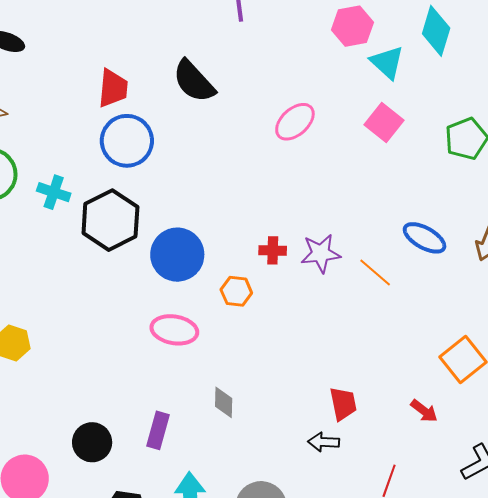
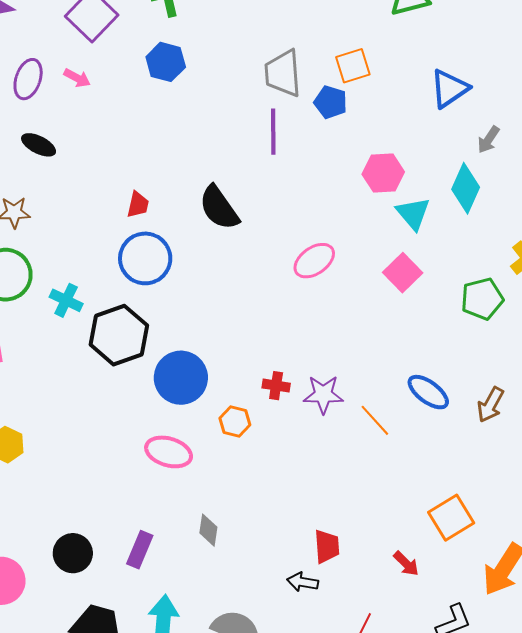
red trapezoid: (113, 88) -> (138, 205), size x0.7

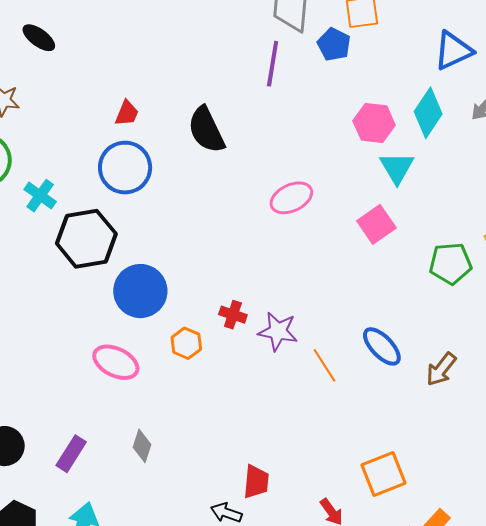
cyan diamond: (466, 188) -> (428, 113), moved

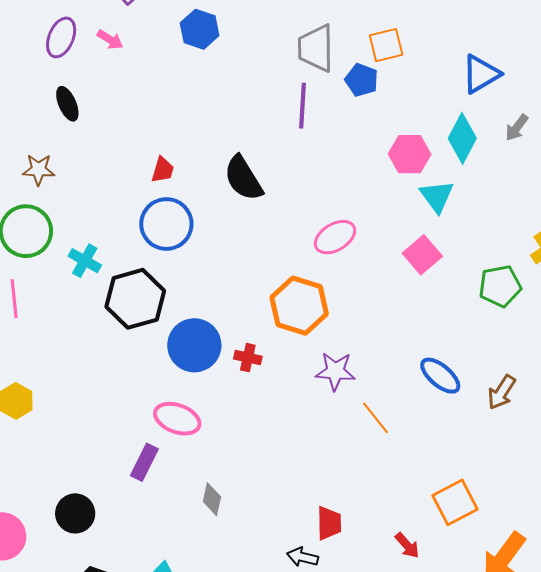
black ellipse: (39, 38) -> (67, 104), turned 36
red cross: (233, 315) -> (248, 358), moved
orange hexagon: (186, 343) -> (299, 306), moved, size x1.8
orange line: (325, 365) -> (375, 418), moved
purple rectangle: (71, 454) -> (144, 462), moved

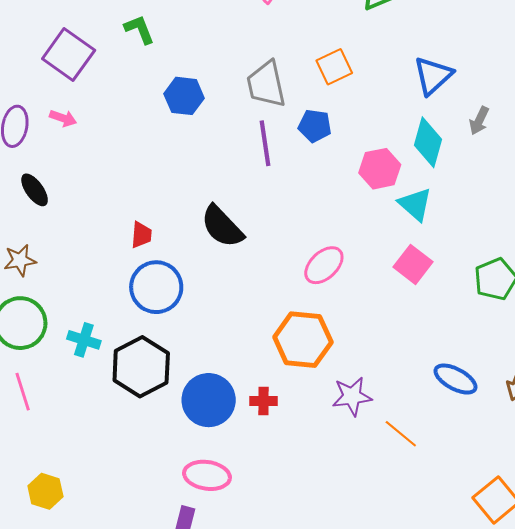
blue hexagon: (200, 29) -> (184, 96), moved
blue pentagon: (362, 80) -> (315, 126), moved

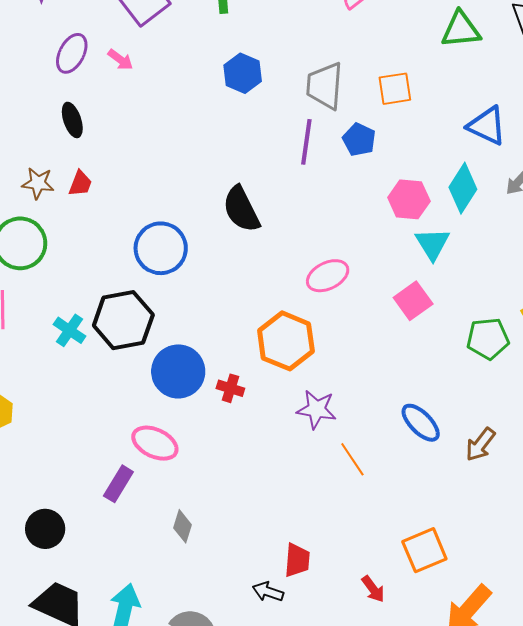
blue triangle: (433, 76) -> (487, 126), turned 51
red trapezoid: (141, 235) -> (80, 184), moved
cyan cross: (84, 340) -> (70, 330), moved

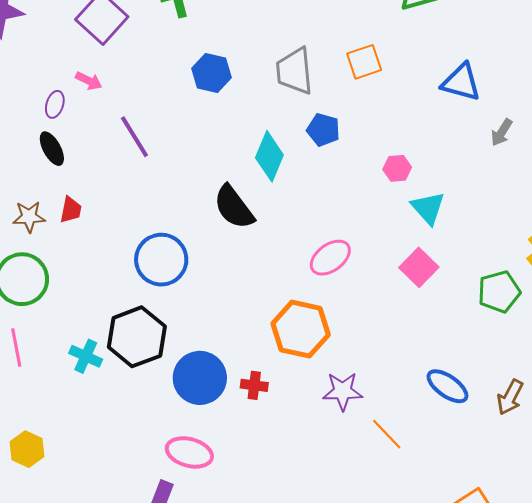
purple ellipse: (72, 53) -> (55, 104), moved, size x0.7
blue pentagon: (359, 140) -> (323, 130), moved
purple line: (306, 142) -> (134, 137), moved, turned -30
cyan diamond: (463, 188) -> (269, 156), moved
pink hexagon: (409, 199) -> (397, 168), size x0.7

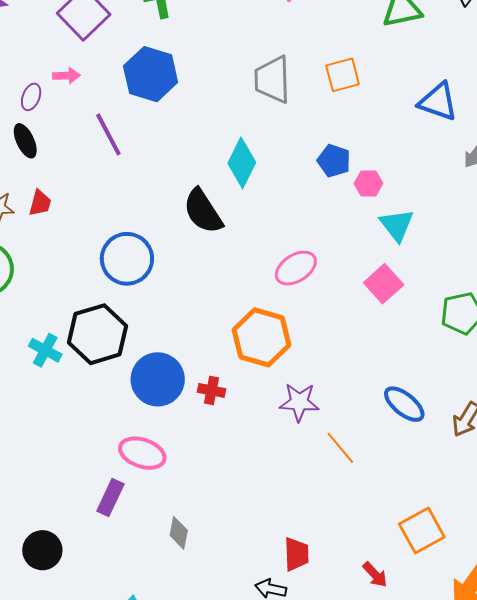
blue hexagon: (211, 73) -> (151, 74), moved, size x1.4
pink arrow: (89, 81) -> (66, 76), turned -32
blue pentagon: (323, 130) -> (334, 161), moved

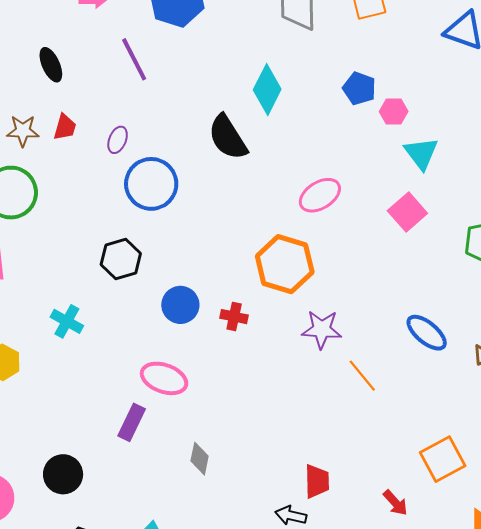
purple ellipse: (31, 97) -> (118, 140), moved
black hexagon: (98, 334) -> (121, 259), size x0.7
cyan cross: (45, 350) -> (67, 321), moved
blue circle: (158, 379) -> (180, 305), size x0.7

